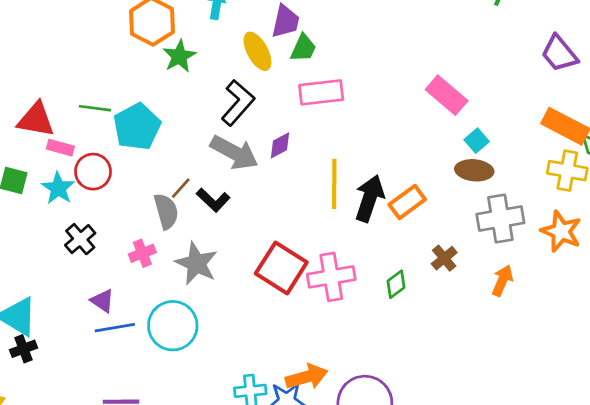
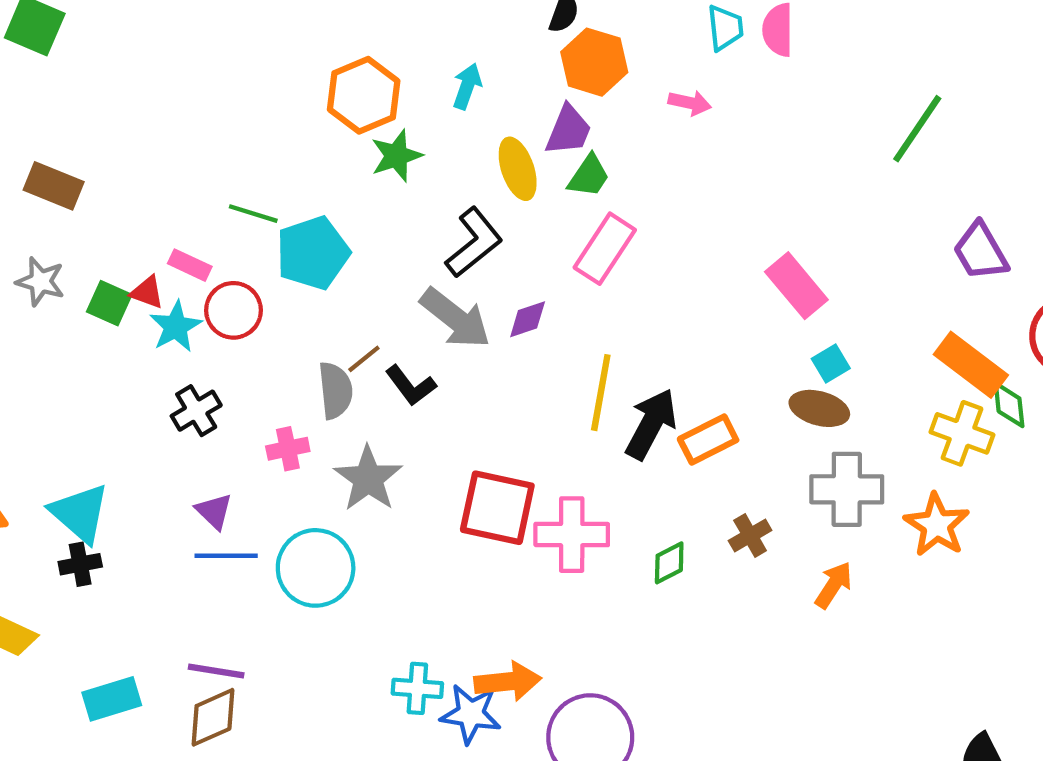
pink rectangle: (321, 92) -> (605, 249), turned -60
red triangle: (36, 120) -> (147, 292), moved, size x0.6
red square: (281, 268) -> (497, 508), turned -30

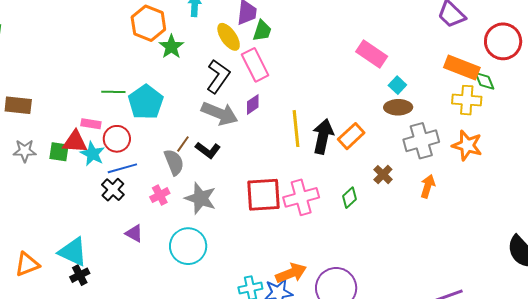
pink rectangle: (605, 249) -> (255, 65), moved, turned -44
red triangle: (147, 292) -> (75, 142), size x1.5
blue line: (226, 556) -> (122, 168), moved

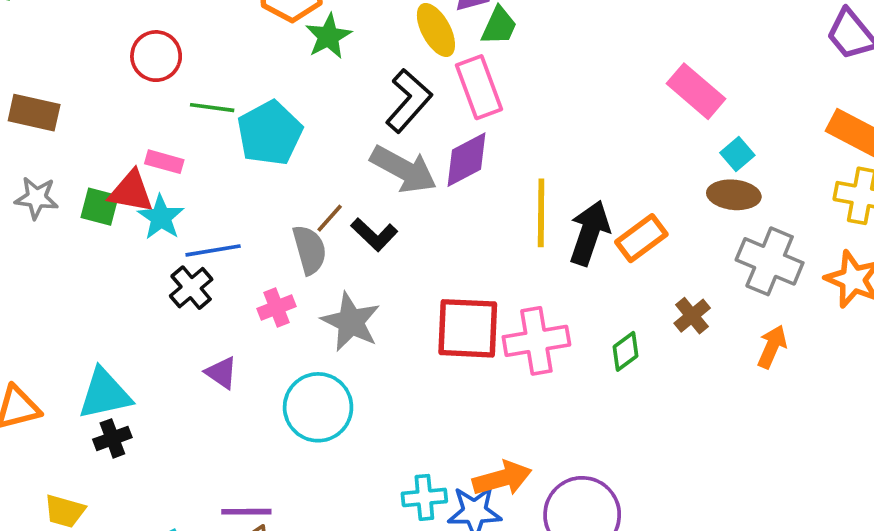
purple diamond: (253, 104) -> (467, 160), size x1.5
red circle: (117, 139) -> (156, 56), moved
gray cross: (421, 141) -> (770, 261), turned 32
cyan triangle: (73, 252) -> (105, 394), turned -44

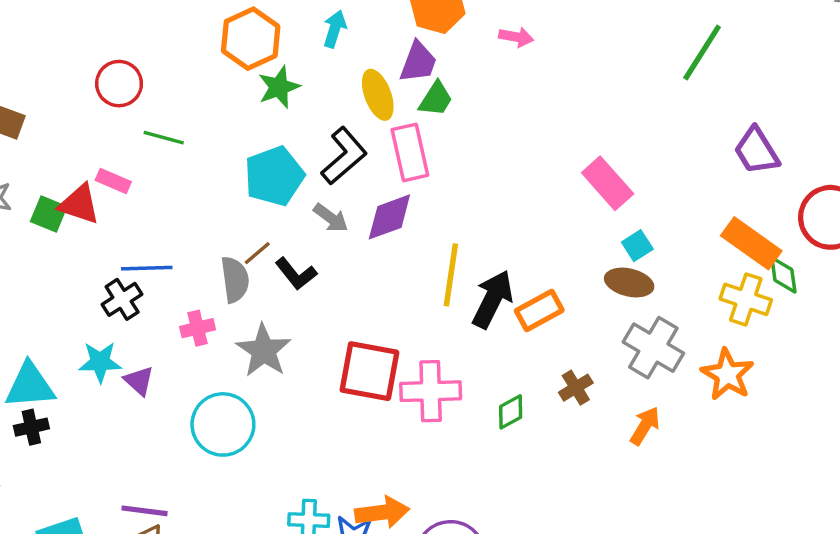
cyan pentagon: (270, 133) -> (274, 176), moved
gray arrow: (404, 169) -> (331, 218), size x0.6
cyan star: (161, 217) -> (100, 362), moved, turned 30

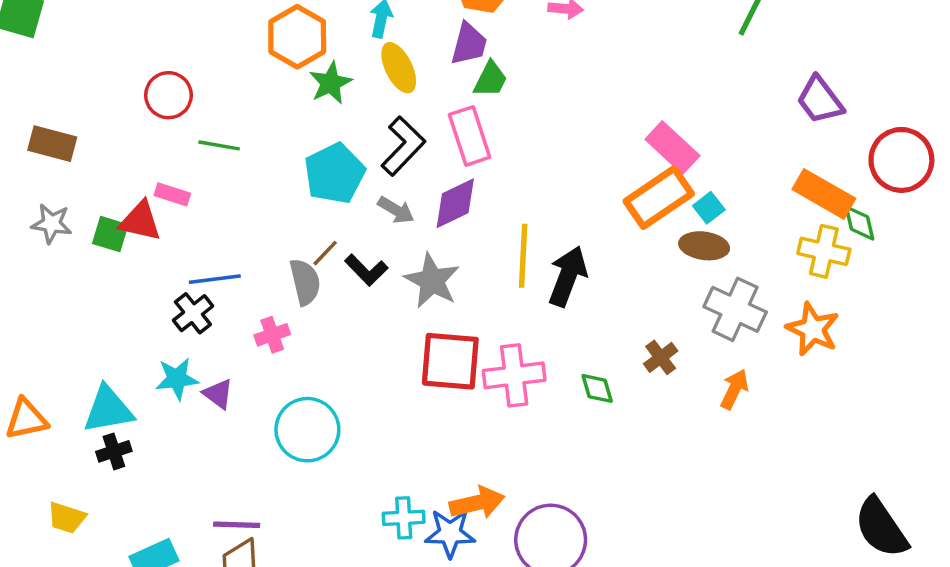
yellow ellipse: (378, 95) -> (399, 68), moved
orange rectangle: (539, 310) -> (659, 197), moved, size x1.4
gray star: (264, 350) -> (432, 281), moved
green diamond: (511, 412) -> (597, 388), turned -72

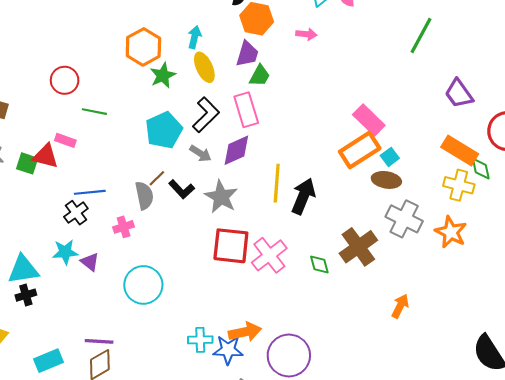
brown cross: (661, 357) -> (358, 247), size x1.8
pink cross: (514, 375) -> (269, 255), turned -32
orange arrow: (734, 389) -> (400, 306), moved

